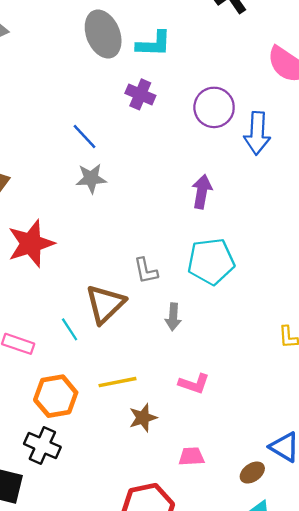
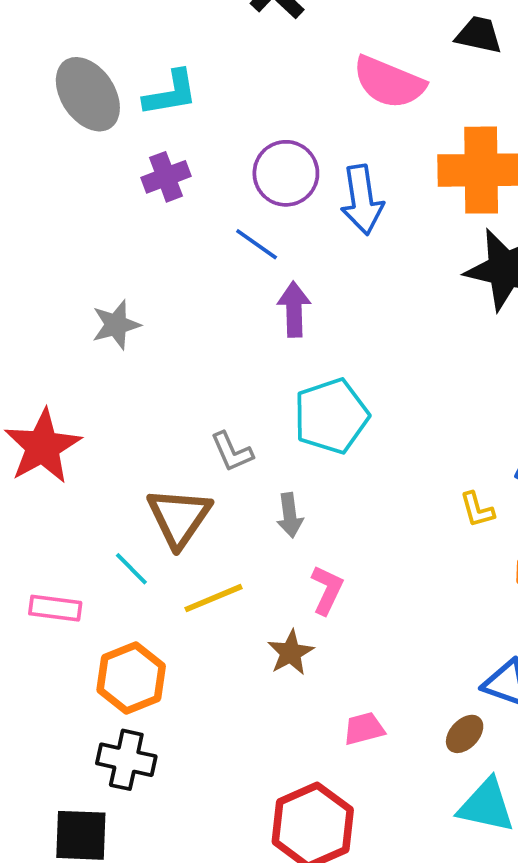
purple cross: (140, 94) -> (166, 177), turned -32
blue line: (84, 136) -> (257, 244), moved
yellow line: (118, 382) -> (214, 598), moved
pink L-shape: (194, 384) -> (327, 590), moved, turned -72
brown star: (143, 418) -> (291, 653), moved

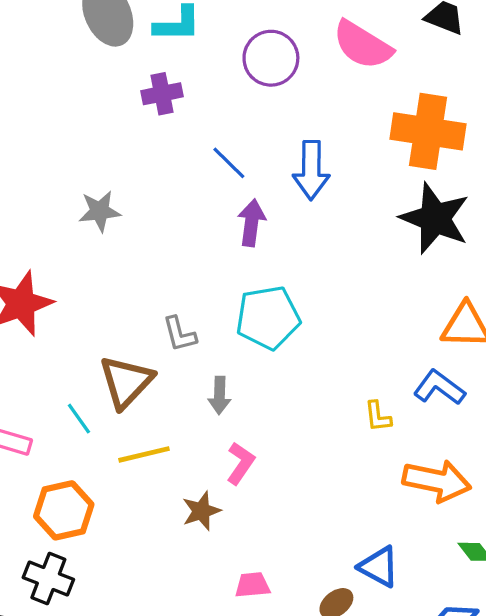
purple circle: (286, 173) -> (271, 58), moved
blue arrow: (362, 200) -> (311, 170), moved

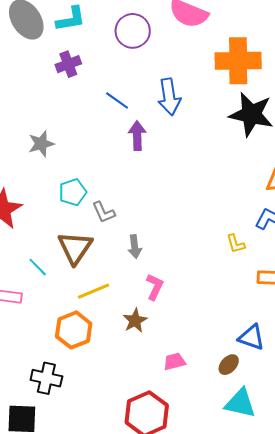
cyan pentagon: (268, 318) -> (73, 192), moved, size x0.7
cyan line: (79, 419) -> (38, 267), moved
orange hexagon: (64, 510) -> (74, 330), moved

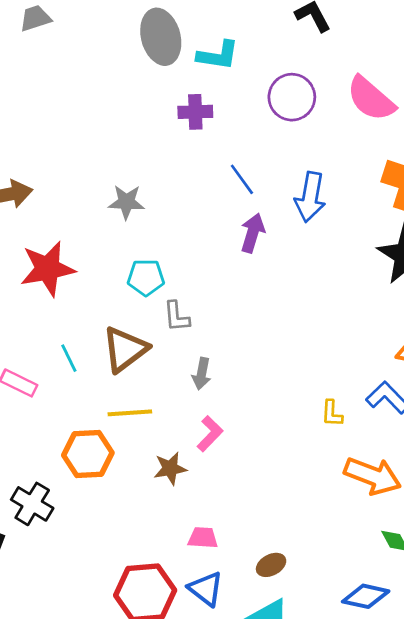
blue triangle: (251, 337) -> (206, 589), moved

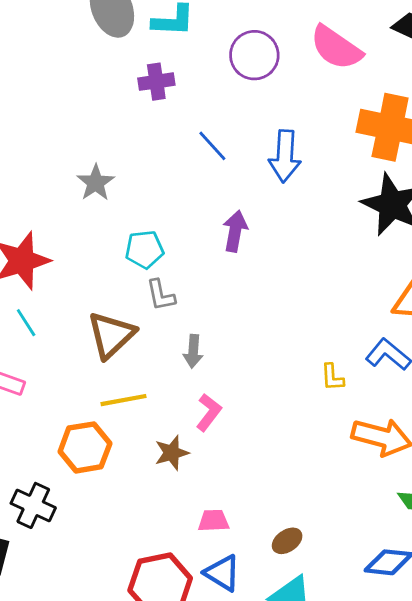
gray star: (126, 202) -> (96, 183), turned -30
purple arrow: (253, 233) -> (235, 231), moved
cyan pentagon: (146, 277) -> (144, 249), moved
cyan line: (69, 358) -> (26, 323), moved

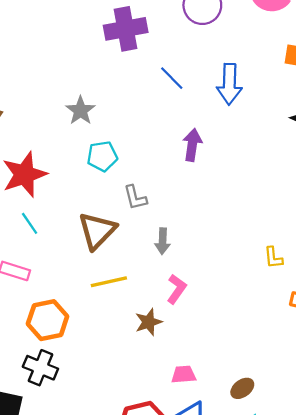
purple cross: (156, 82) -> (126, 29), size x1.5
cyan pentagon: (144, 249) -> (102, 156), moved
orange hexagon: (85, 447) -> (48, 320), moved

